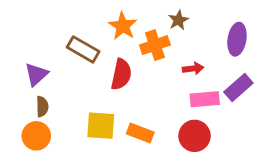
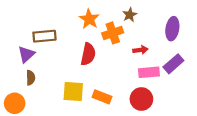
brown rectangle: (83, 49) -> (44, 36), moved, turned -35
orange circle: (36, 136) -> (15, 103), moved

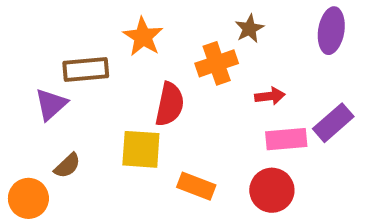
orange star: (89, 19) -> (143, 37), moved
purple ellipse: (172, 29) -> (331, 31), moved
brown semicircle: (31, 78) -> (67, 166), moved, turned 48
yellow square: (73, 92) -> (141, 149), moved

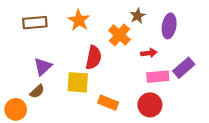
purple ellipse: (331, 31) -> (169, 26), moved
orange cross: (217, 63) -> (119, 35), turned -30
brown rectangle: (86, 69) -> (35, 23), moved
purple triangle: (51, 104) -> (43, 67), moved

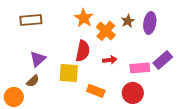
brown star: (138, 16) -> (128, 21), moved
orange star: (79, 20) -> (84, 18), moved
red arrow: (149, 53) -> (110, 60), moved

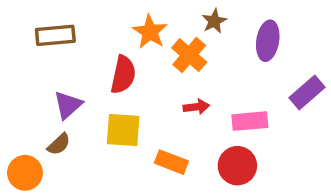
brown star: (128, 21) -> (214, 21), moved
red semicircle: (83, 51) -> (123, 75), moved
purple rectangle: (163, 60) -> (307, 92), moved

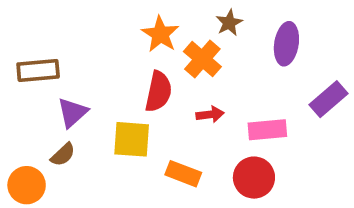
brown rectangle: (55, 35) -> (38, 71), moved
red semicircle: (123, 75) -> (158, 92), moved

